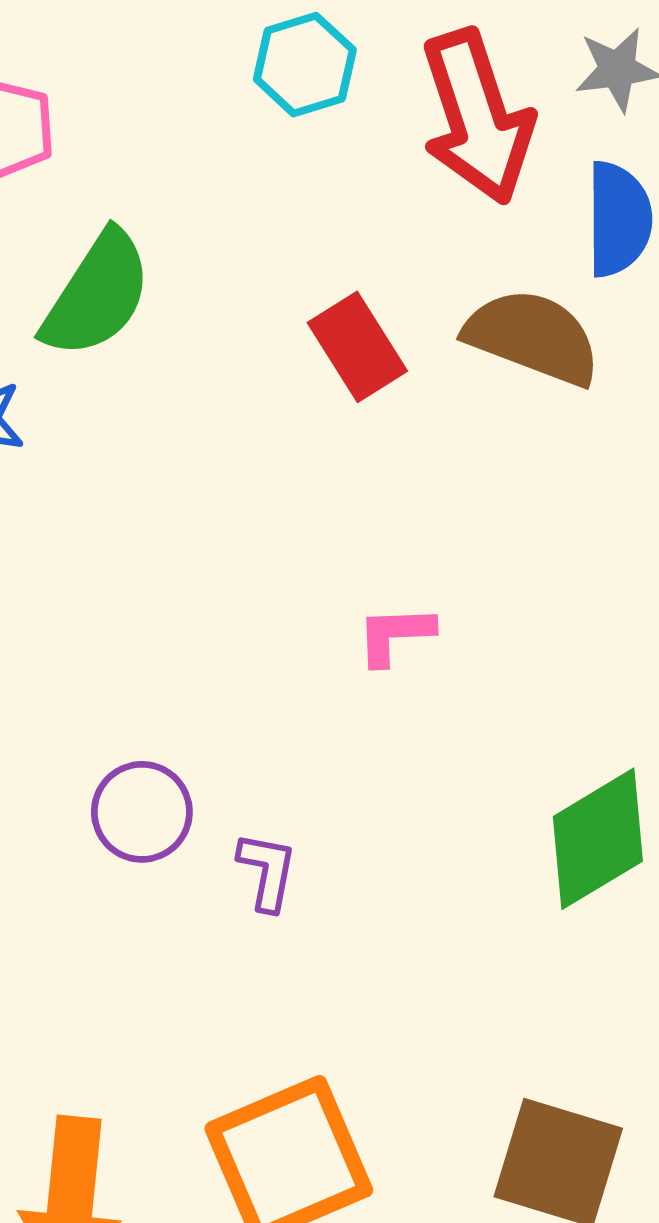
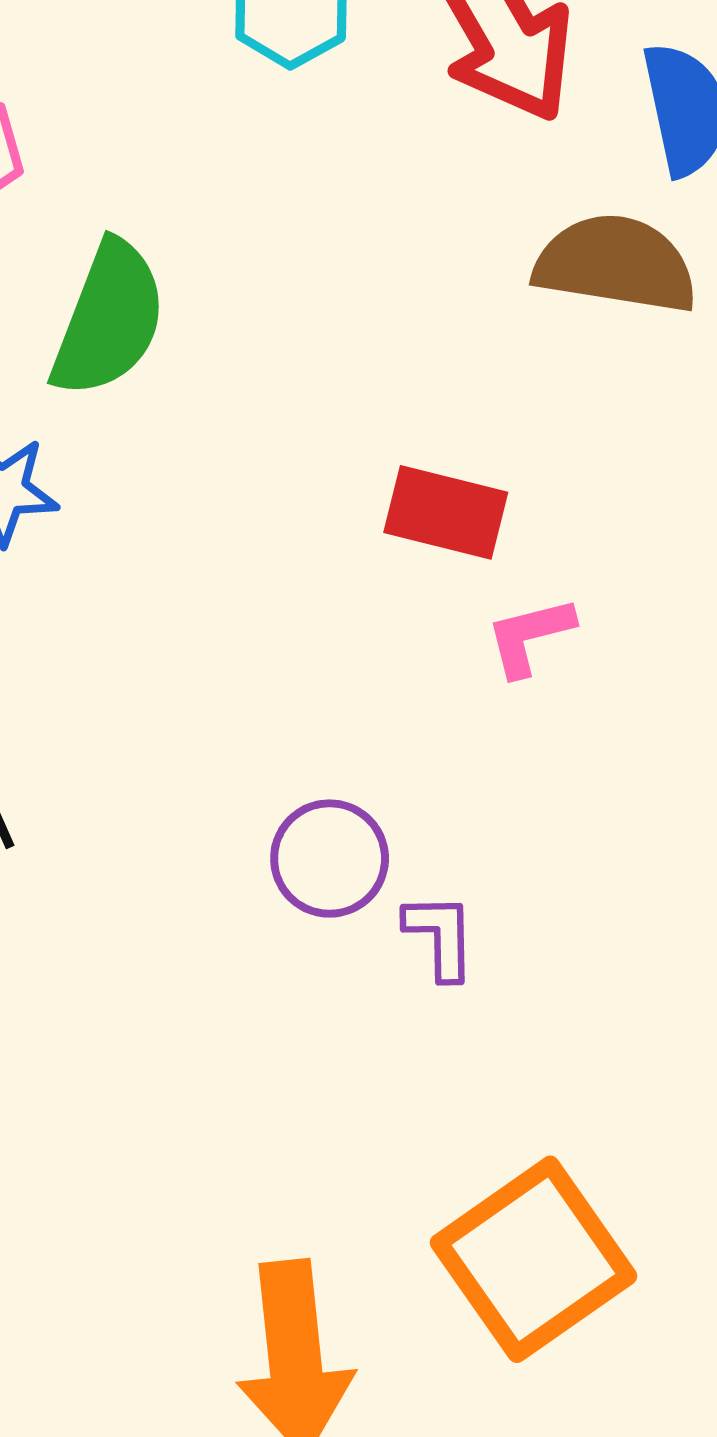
red rectangle: (357, 347) -> (446, 512), moved, turned -32
purple circle: (142, 812) -> (330, 859), moved

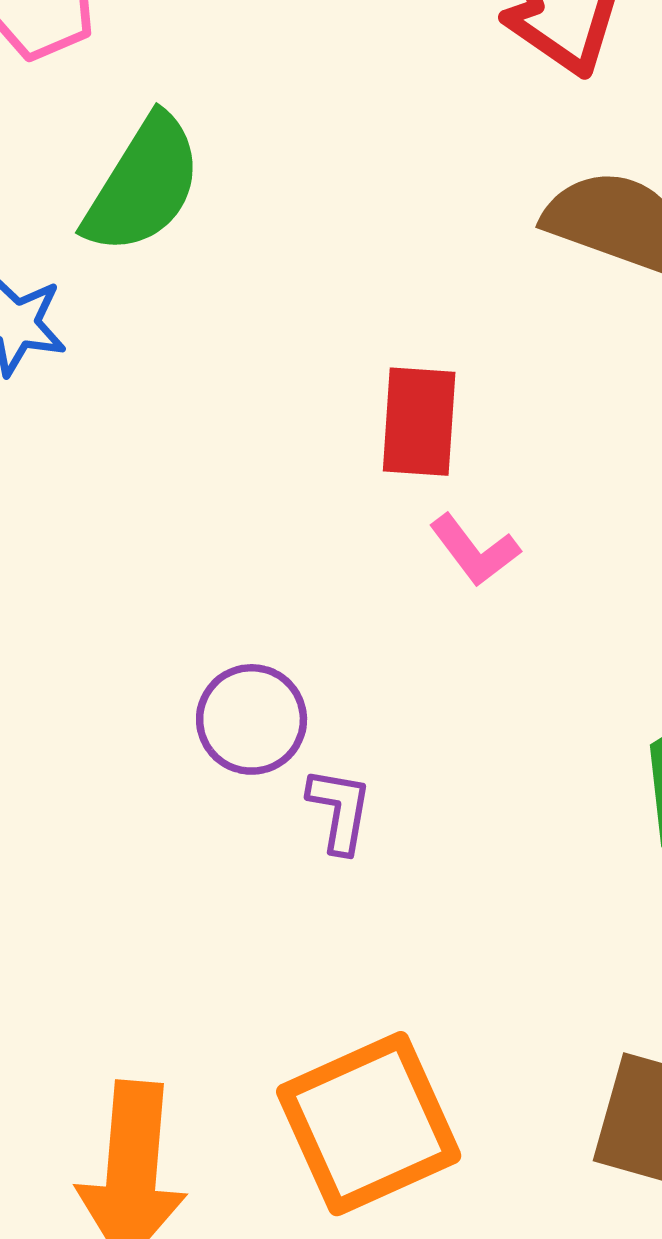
red rectangle: (446, 512) -> (419, 422), turned 69
pink L-shape: (530, 636) -> (474, 550), turned -124

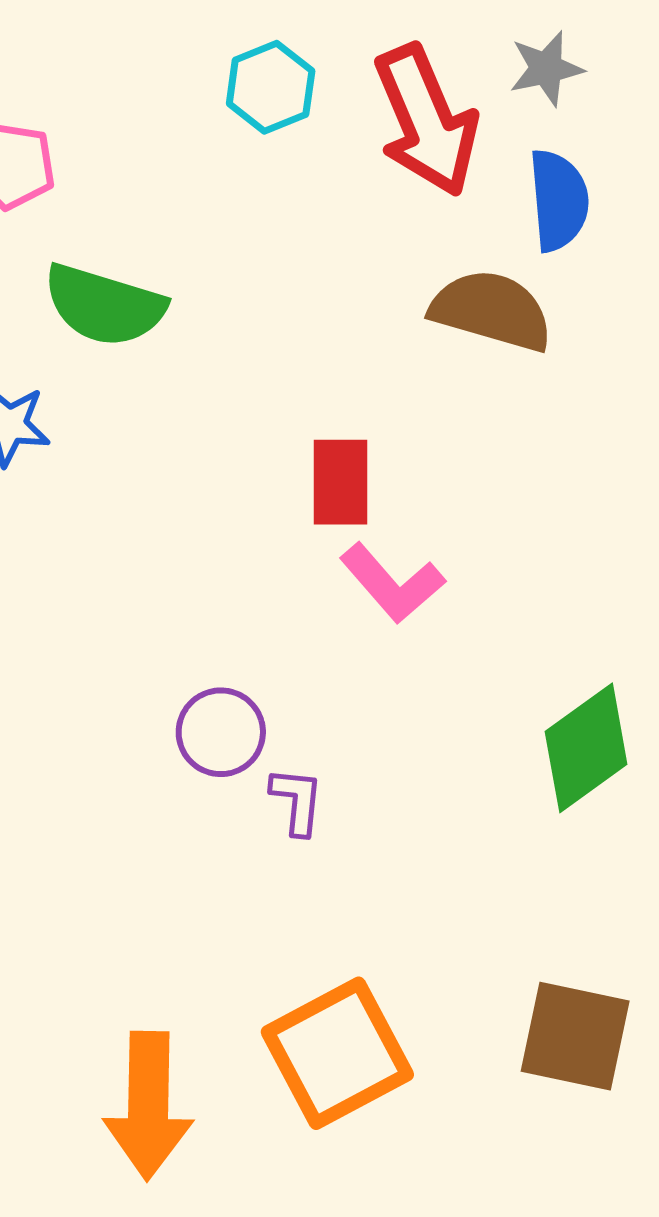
green semicircle: (143, 185) -> (104, 305), turned 79
pink L-shape: (474, 550) -> (392, 583), size x1.4

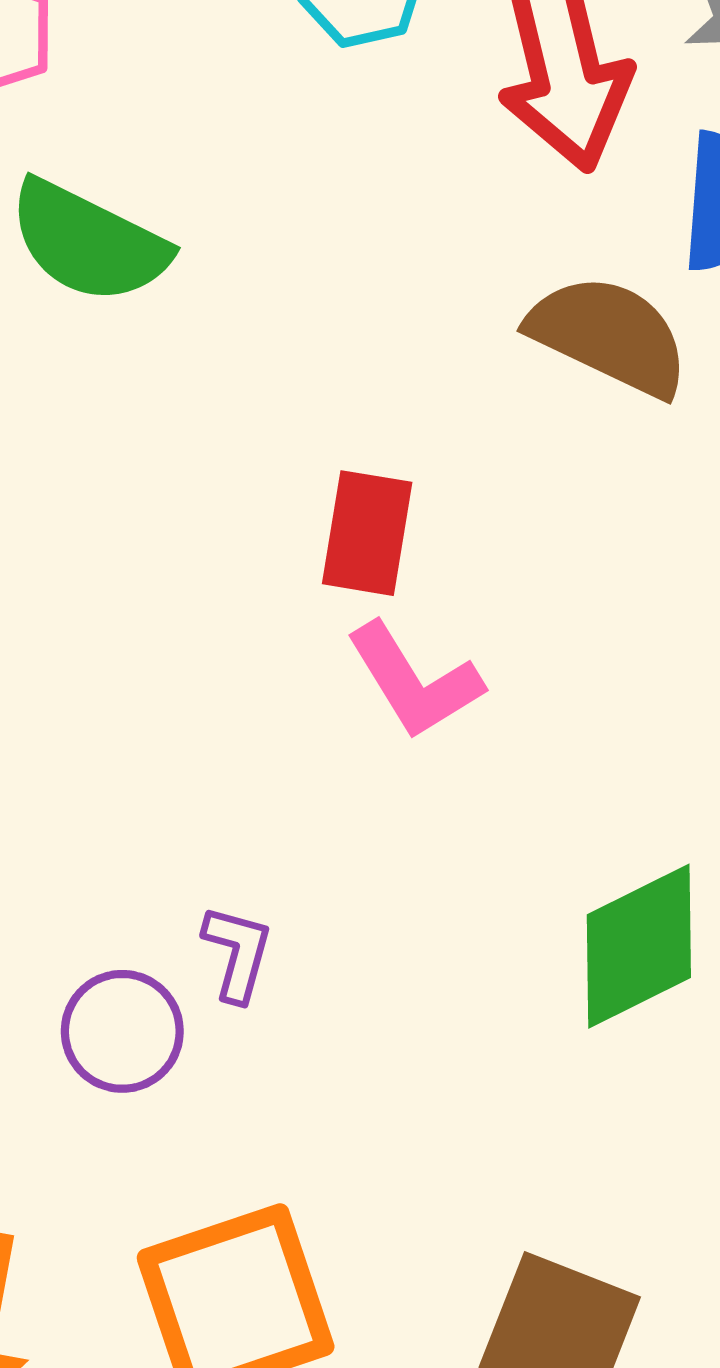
purple circle: (221, 732) -> (122, 1031), moved

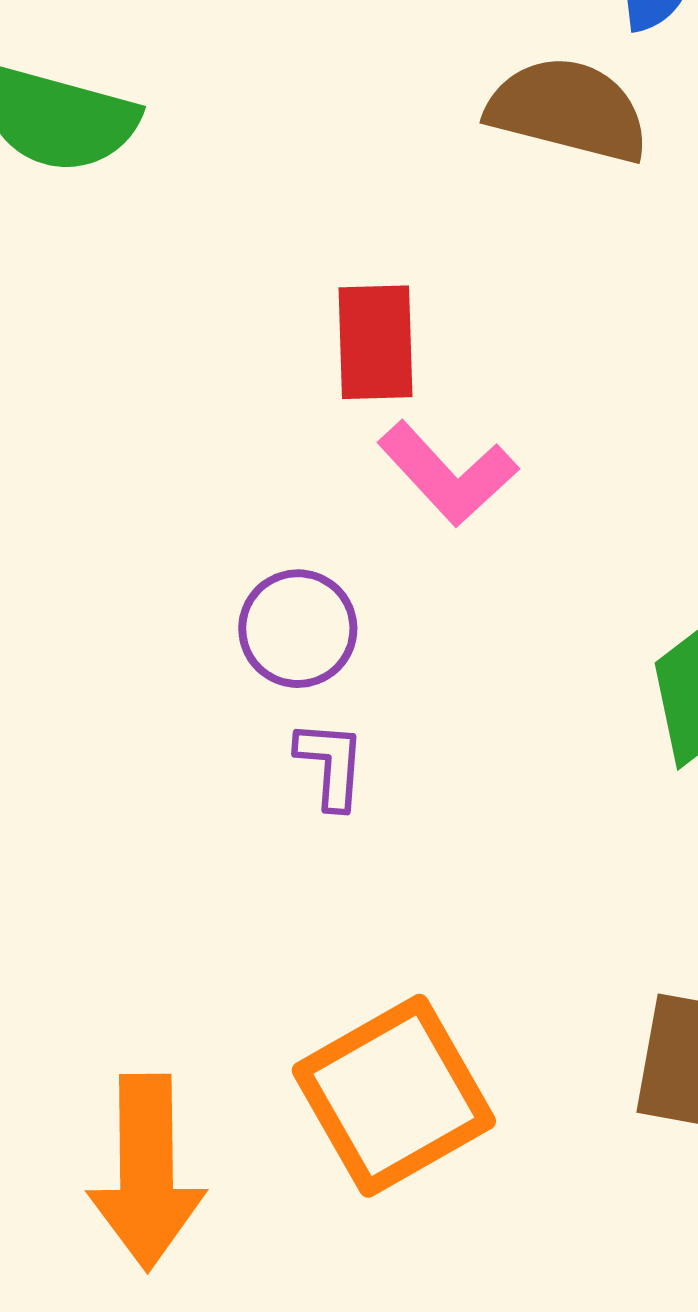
purple circle: (122, 1031) -> (298, 629), moved

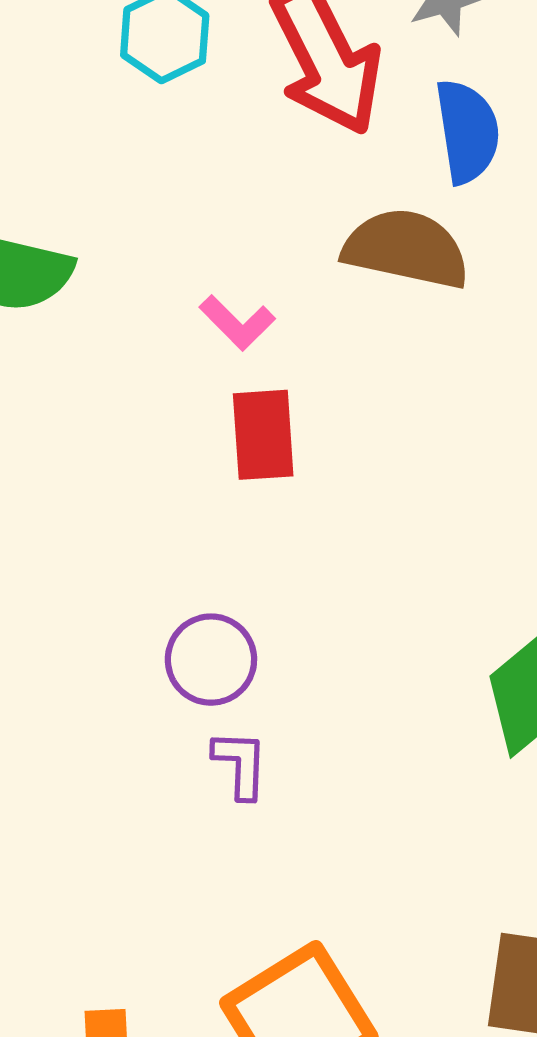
pink L-shape: (448, 474) -> (237, 323), moved, size x0.7

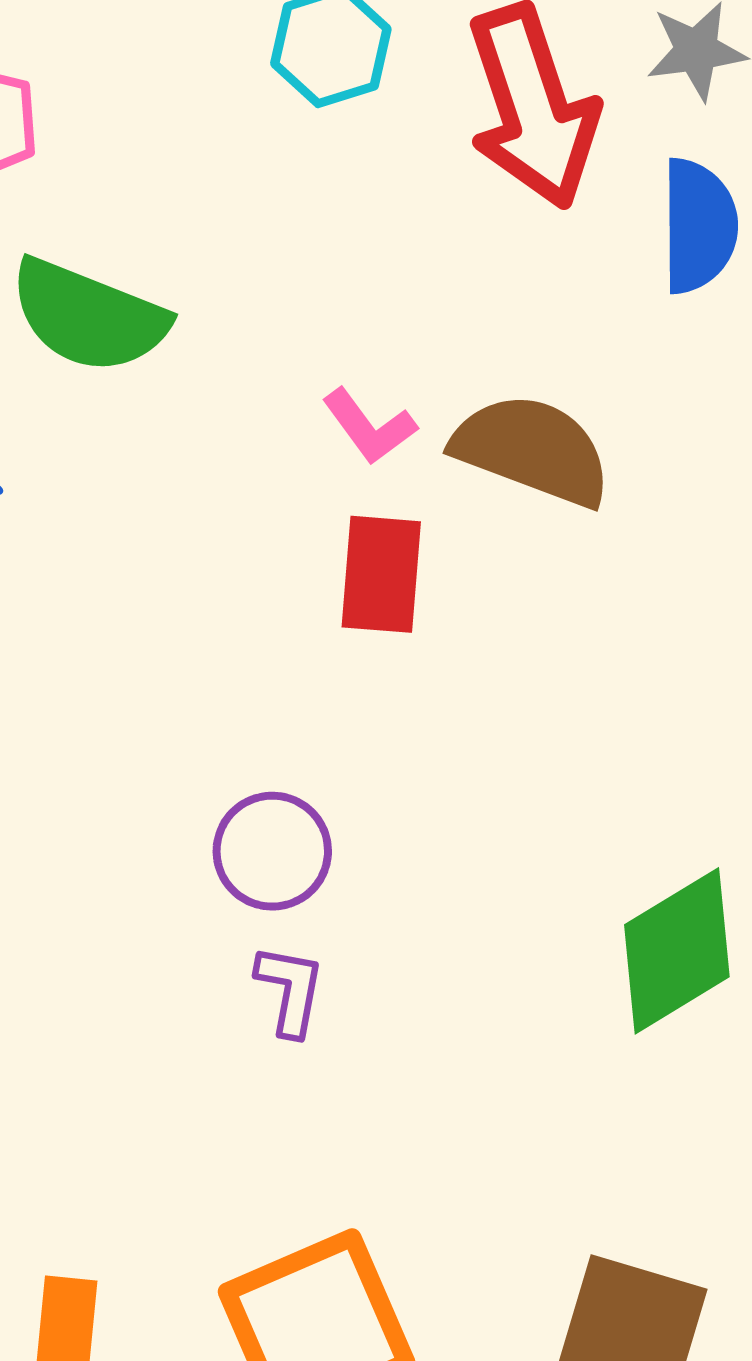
brown semicircle: (406, 249) -> (532, 450), moved

